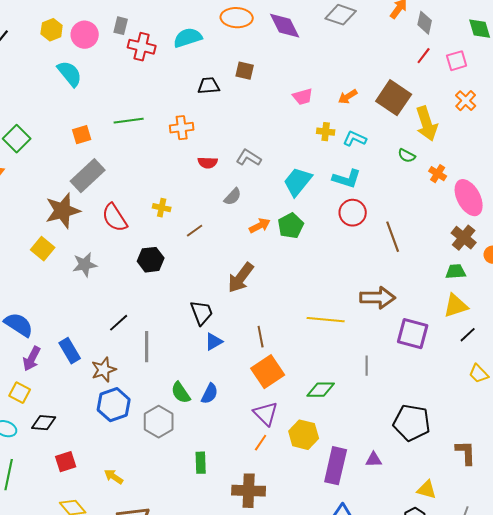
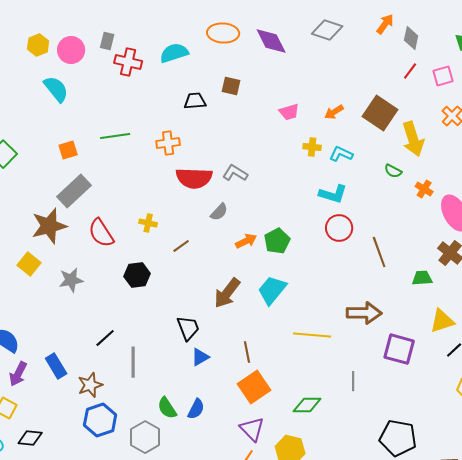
red semicircle: (208, 163) -> (194, 178), size x1.8
cyan trapezoid: (298, 182) -> (272, 290), moved
green trapezoid: (456, 272) -> (422, 278), moved

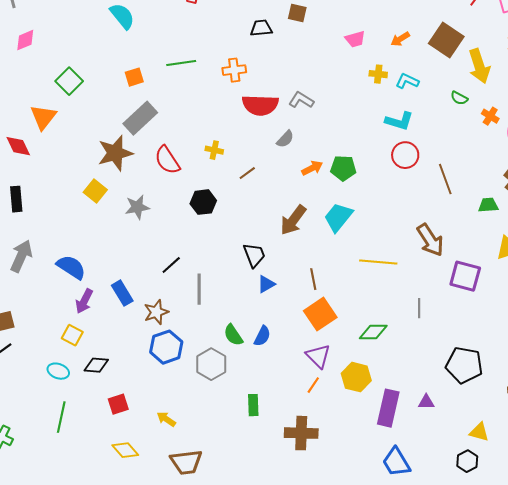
green pentagon: (277, 241) -> (343, 168), turned 30
brown arrow: (364, 313) -> (430, 240), turned 56

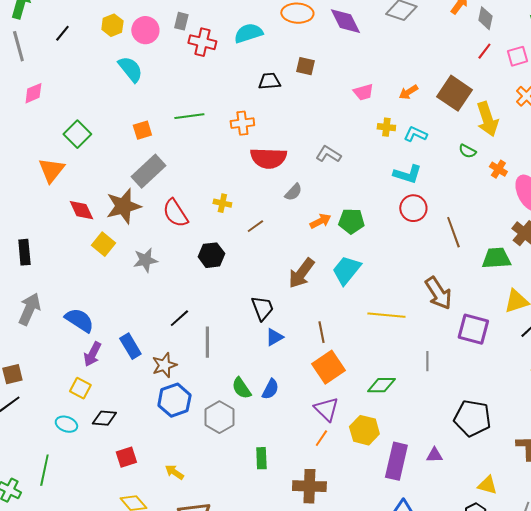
gray L-shape: (301, 100) -> (328, 154), moved
red diamond: (18, 146) -> (81, 210), moved
green trapezoid: (488, 205) -> (496, 258), size x1.4
green line: (61, 417) -> (44, 470), moved

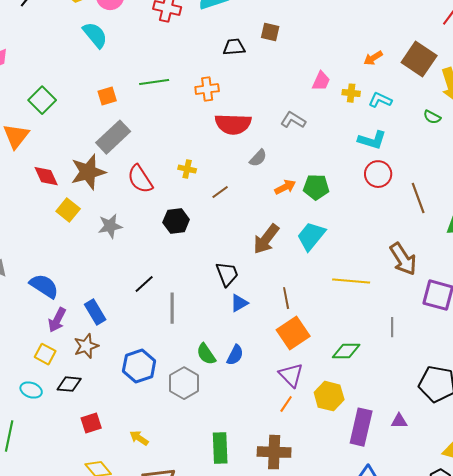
pink trapezoid: (363, 92) -> (321, 81), moved, turned -50
brown star: (164, 365) -> (86, 346), moved
green rectangle: (261, 458) -> (220, 448), moved, size x1.4

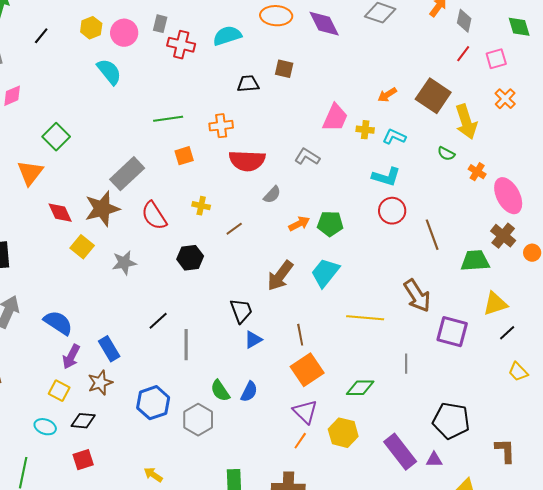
pink trapezoid: (321, 81) -> (335, 118), size x1.4
orange square: (107, 96) -> (184, 156), moved
purple triangle: (399, 421) -> (434, 460), moved
red square: (91, 423) -> (83, 460), moved
purple rectangle: (361, 427) -> (400, 452), moved, turned -51

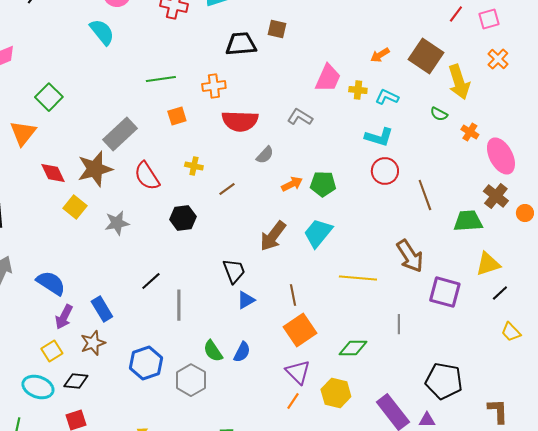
black trapezoid: (248, 84) -> (241, 44), size x1.4
yellow square: (59, 391) -> (52, 351), turned 30
cyan ellipse: (45, 427) -> (38, 387), size x1.4

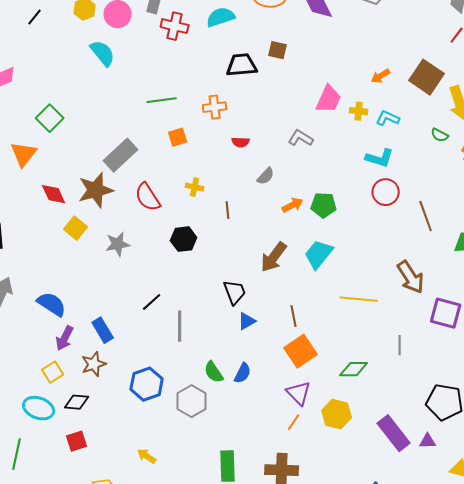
red semicircle: (240, 121) -> (241, 142), size x0.5
brown line: (227, 189) -> (228, 210), turned -60

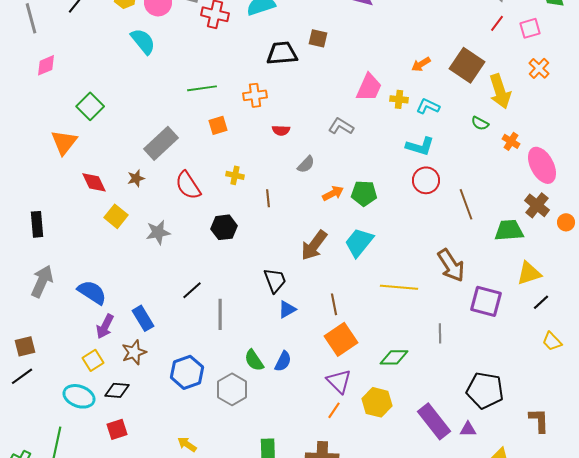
brown star: (96, 190) -> (136, 178), size x0.5

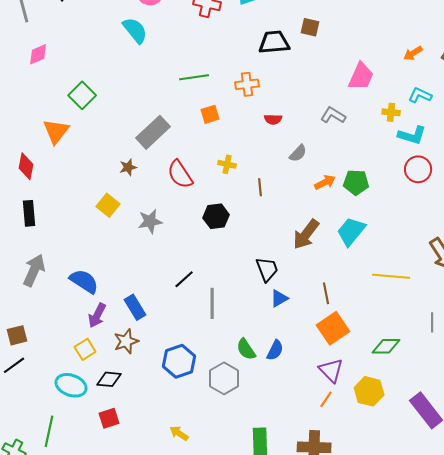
yellow cross: (399, 99) -> (391, 112), moved
red diamond: (94, 182) -> (26, 166), moved, turned 36

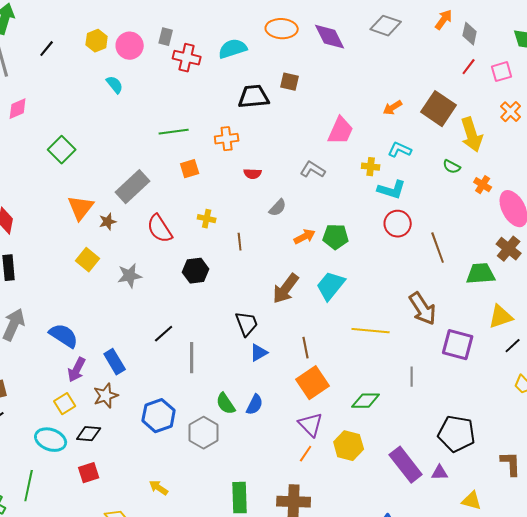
cyan semicircle: (135, 30) -> (115, 85), size x0.7
orange triangle: (56, 131) -> (81, 208), moved

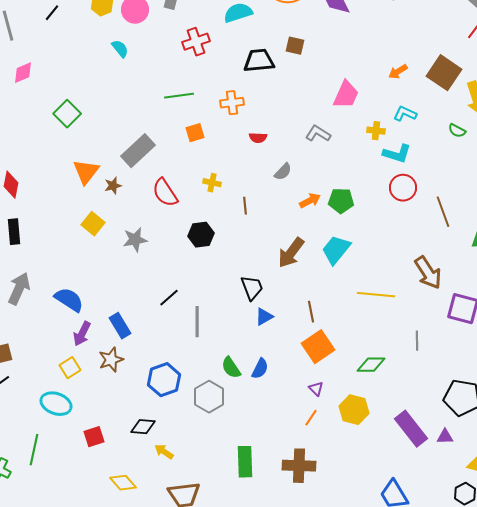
red cross: (187, 58) -> (196, 42), moved, turned -32
purple triangle: (311, 425) -> (316, 389), size x0.6
black diamond: (89, 434) -> (143, 427), moved

